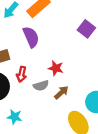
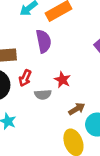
brown arrow: (61, 92) -> (77, 109), moved

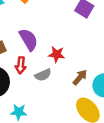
purple semicircle: (44, 41) -> (29, 40), moved

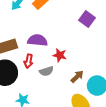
purple semicircle: (29, 40) -> (37, 40), turned -60

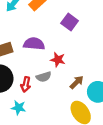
purple square: (87, 19) -> (70, 22), moved
red arrow: (29, 61) -> (26, 84), moved

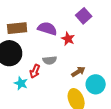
red star: (58, 60) -> (68, 39), moved
red arrow: (26, 84) -> (35, 71), moved

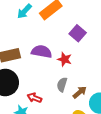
gray semicircle: (50, 60) -> (62, 85), moved, turned 120
red arrow: (35, 71) -> (34, 98), turned 96

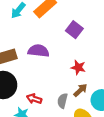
red star: (65, 59) -> (78, 67), moved
gray semicircle: (62, 85) -> (62, 101), moved

